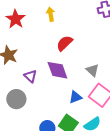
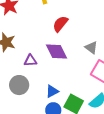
purple triangle: (30, 76) -> (30, 61), turned -40
blue triangle: (75, 97) -> (52, 91), moved

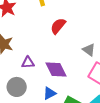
purple diamond: (57, 51) -> (56, 69), moved

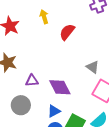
red semicircle: (58, 26) -> (67, 32), moved

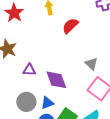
gray circle: (21, 105) -> (26, 102), moved

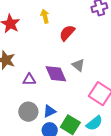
gray triangle: (91, 64) -> (78, 65), moved
purple diamond: (56, 80) -> (56, 74), moved

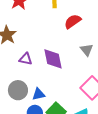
gray triangle: (78, 65) -> (87, 50), moved

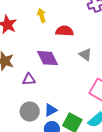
red semicircle: (73, 21) -> (65, 31), turned 54
purple diamond: (53, 59) -> (48, 58), moved

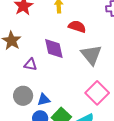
gray triangle: (85, 55) -> (91, 55), size x1.6

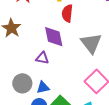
red semicircle: (77, 27) -> (67, 13), moved, turned -102
purple triangle: (30, 64) -> (42, 58), moved

